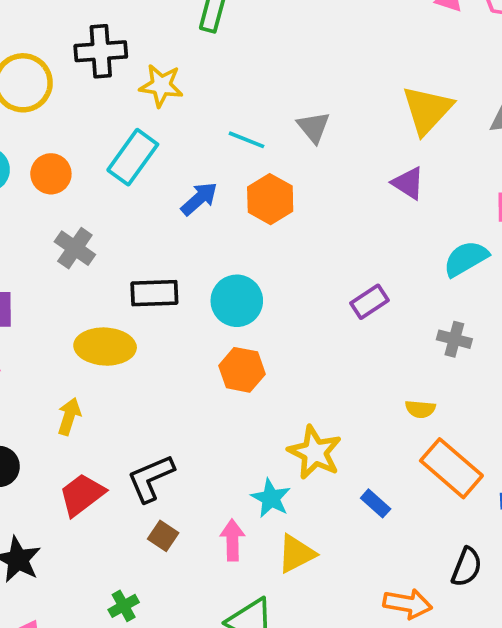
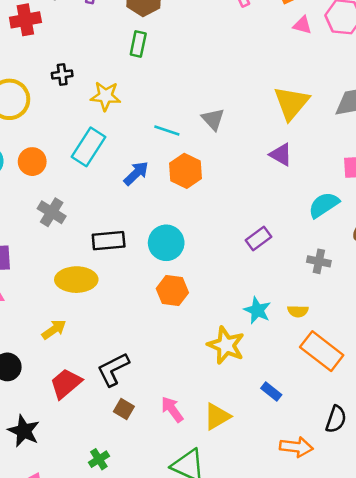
black cross: (101, 51) -> (62, 75), size x0.6
yellow arrow: (69, 416) -> (54, 330), turned 40
cyan star: (271, 498) -> (257, 310), moved
blue rectangle: (376, 503) -> (271, 391), moved
pink arrow: (232, 540) -> (172, 409), turned -32

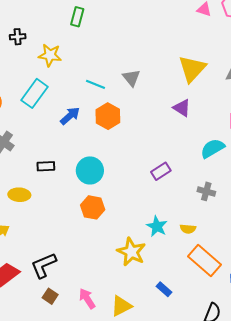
black rectangle: (109, 241) -> (46, 166), size x0.7
yellow ellipse: (76, 280) -> (19, 195), size x0.7

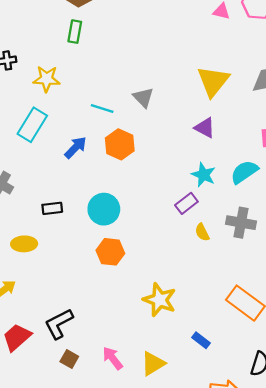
gray cross: (206, 191) -> (241, 223), size x1.4
cyan star: (157, 226) -> (204, 175), moved
yellow semicircle: (188, 229) -> (202, 232), moved, turned 63

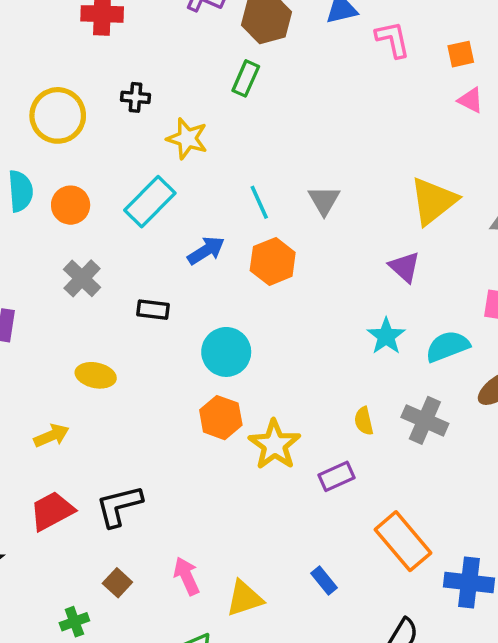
cyan line: (102, 109) -> (259, 202), turned 35
purple rectangle: (186, 203) -> (336, 476), moved
black rectangle: (52, 208) -> (153, 310), moved
yellow star: (160, 300) -> (274, 445), moved
brown square: (69, 359) -> (117, 583), moved

